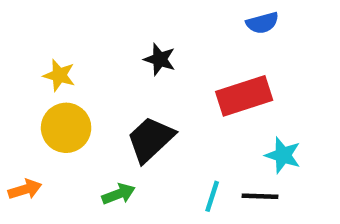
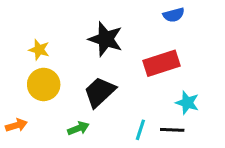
black star: (160, 59) -> (106, 39), size x1.6

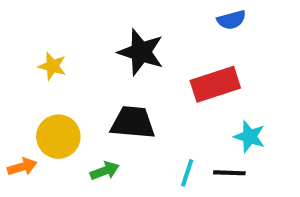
yellow circle: (44, 84) -> (58, 137), moved
black trapezoid: (100, 92) -> (133, 123), turned 48

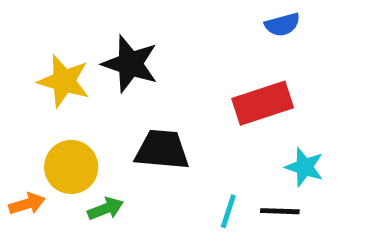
black star: (141, 52) -> (130, 64), moved
yellow star: (52, 66) -> (64, 81), size x1.5
green arrow: (105, 171) -> (106, 209), moved

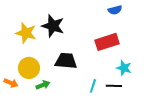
orange arrow: (27, 204) -> (11, 83), turned 40

